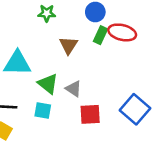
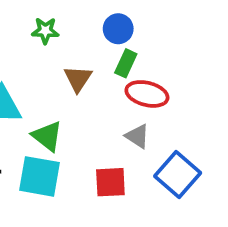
red ellipse: (122, 32) -> (147, 94), moved
gray triangle: (74, 89) -> (137, 136), moved
cyan square: (43, 111) -> (40, 176), size x1.6

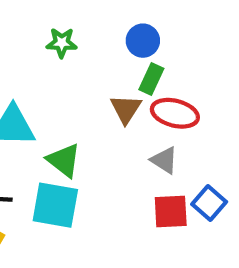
brown triangle: (78, 79) -> (126, 109), moved
blue square: (178, 175) -> (209, 203), size x0.7
red square: (110, 182) -> (171, 212), moved

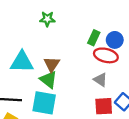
blue circle: (143, 41) -> (115, 40), moved
brown triangle: (126, 109) -> (52, 64), moved

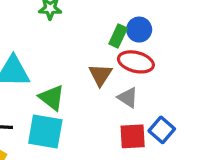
blue circle: (115, 40) -> (139, 30), moved
brown triangle: (52, 64) -> (100, 75), moved

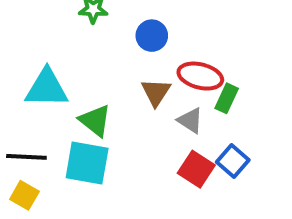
blue circle: (139, 30) -> (152, 36), moved
green rectangle: (118, 36) -> (227, 98), moved
red square: (133, 136) -> (196, 169), turned 36

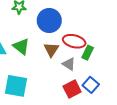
blue circle: (152, 36) -> (49, 20), size x1.5
green triangle: (95, 121) -> (21, 46), moved
red square: (196, 169) -> (72, 89), turned 30

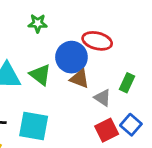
blue circle: (49, 20) -> (71, 57), moved
red ellipse: (74, 41) -> (97, 41), moved
brown triangle: (51, 50) -> (80, 79), turned -42

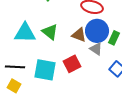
blue circle: (71, 57) -> (97, 31), moved
red square: (107, 130) -> (72, 64), moved

